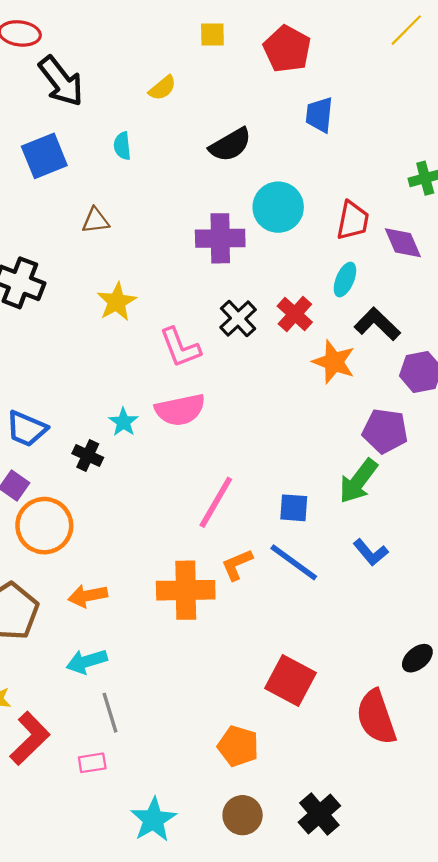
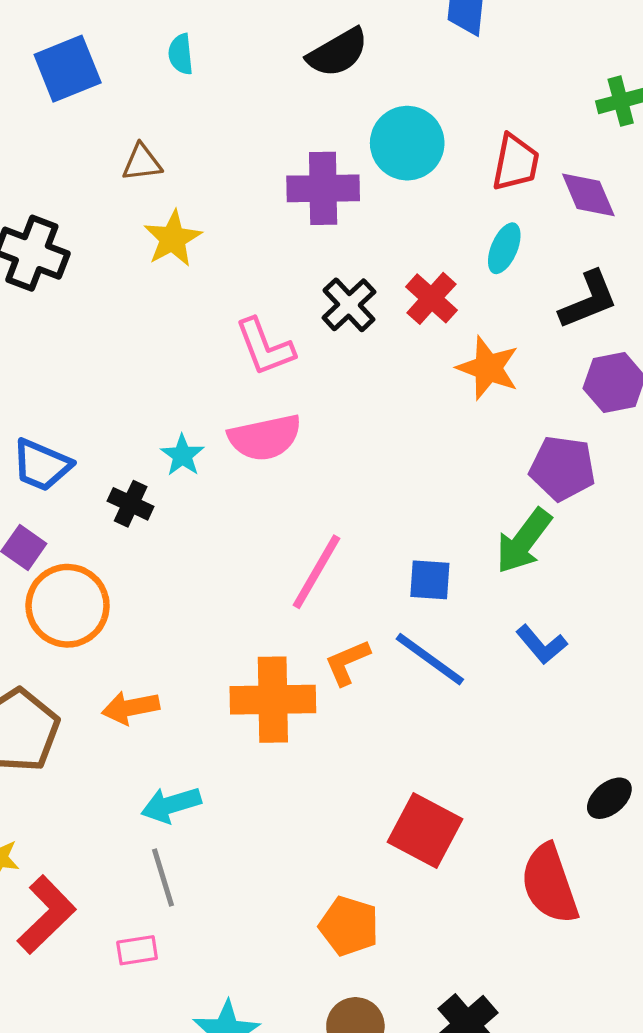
yellow star: (117, 302) -> (173, 239), moved
black L-shape: (377, 324) -> (588, 300), moved, turned 114
cyan arrow: (87, 661) -> (171, 805), moved

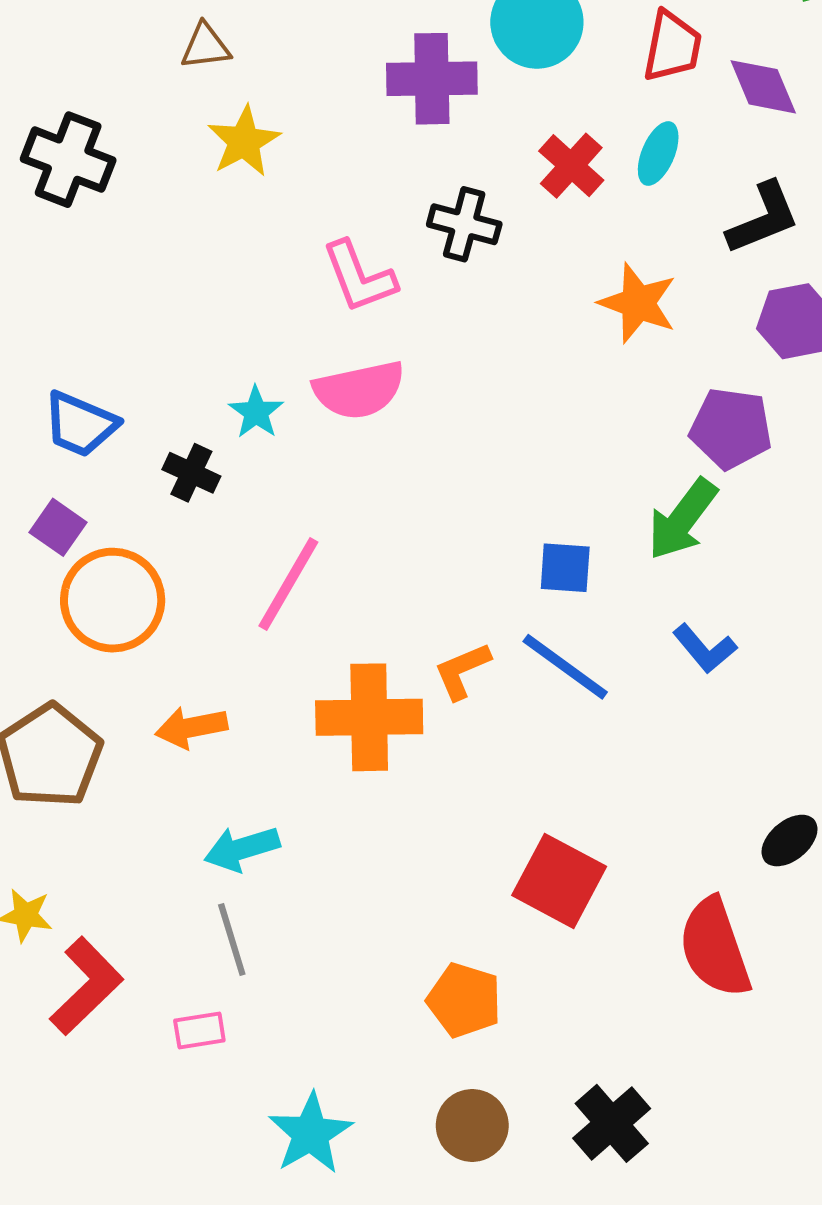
red cross: (431, 298) -> (571, 166), moved
black cross: (349, 305) -> (464, 224), turned -32
pink line: (317, 572) -> (288, 584), moved

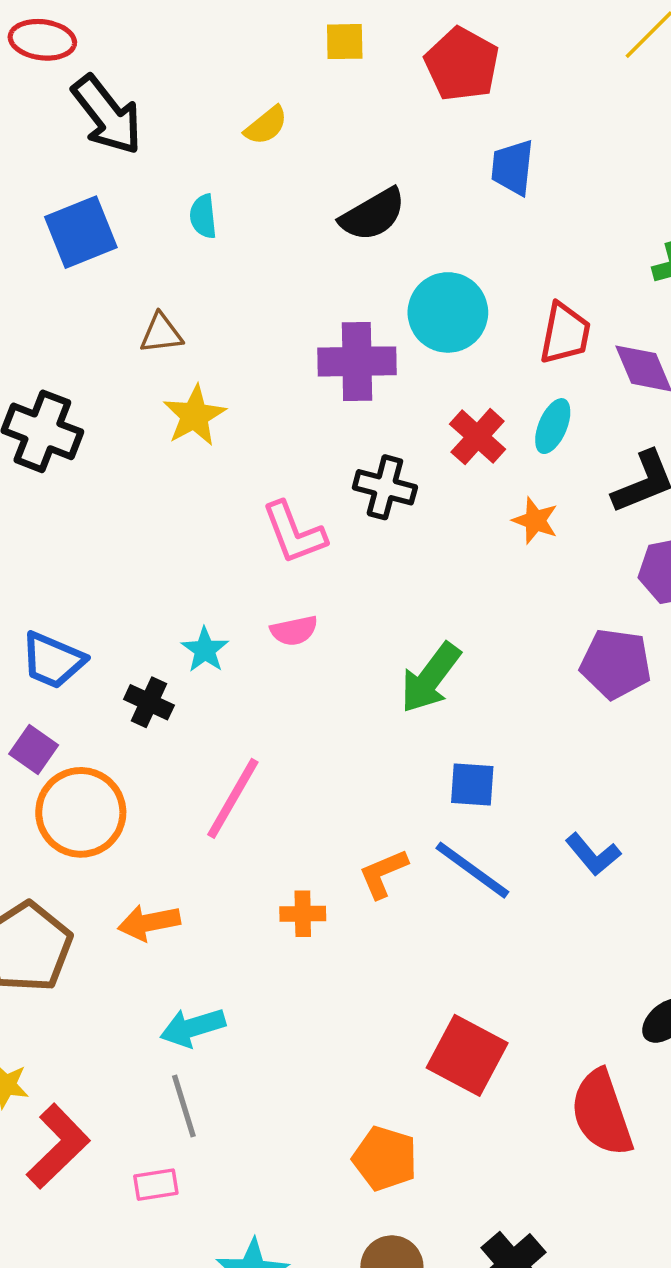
orange star: (638, 303) -> (535, 520), moved, size x0.7
pink semicircle: (359, 390) -> (294, 631), size x0.6
green arrow: (682, 519) -> (430, 678), moved
orange cross: (369, 717) -> (303, 914), size x0.5

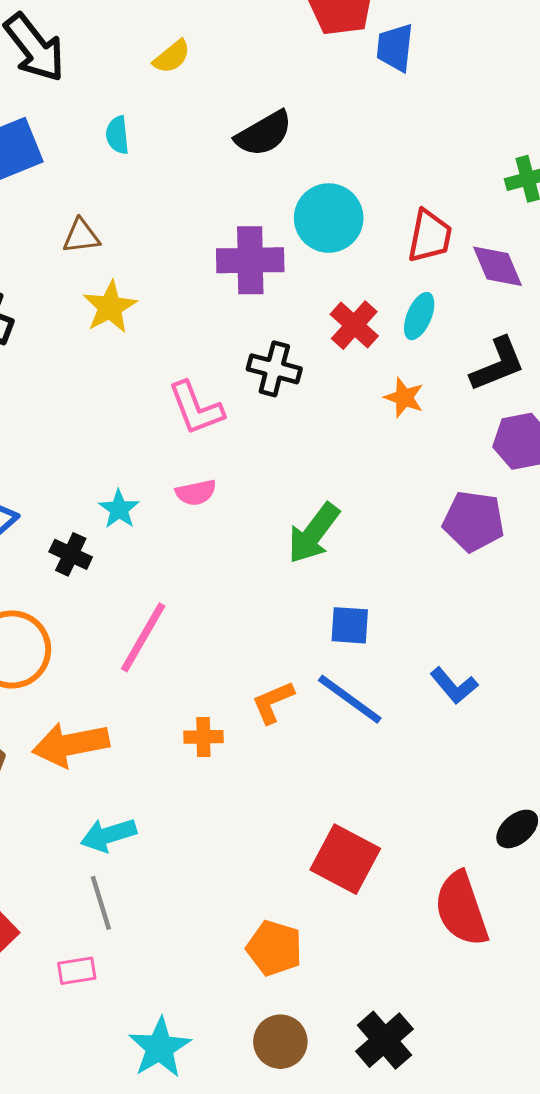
blue trapezoid: (513, 167) -> (395, 48), moved
orange arrow: (149, 922) -> (71, 744), size x1.4

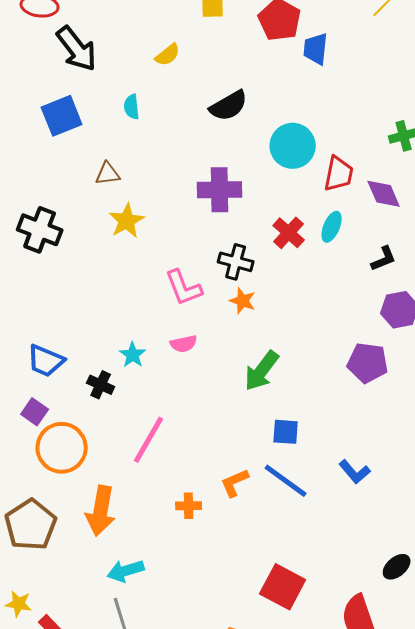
cyan circle: (329, 218) -> (293, 146), moved
black L-shape: (498, 364) -> (384, 259), size x0.7
orange star: (404, 398) -> (243, 301), moved
orange arrow: (71, 744) -> (101, 511), turned -69

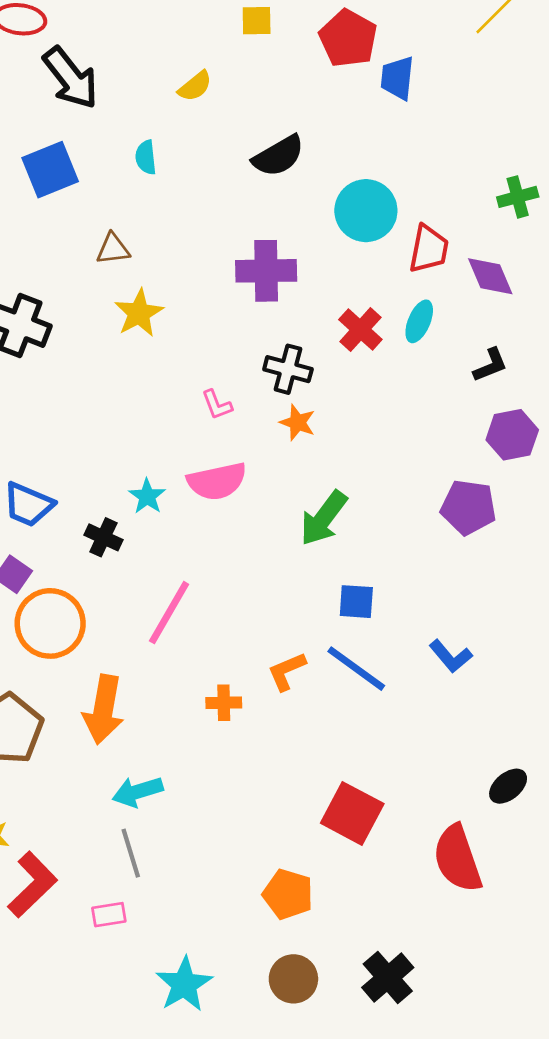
pink L-shape: (184, 288) -> (217, 405), size x0.6
pink semicircle: (184, 344) -> (217, 481), size x1.6

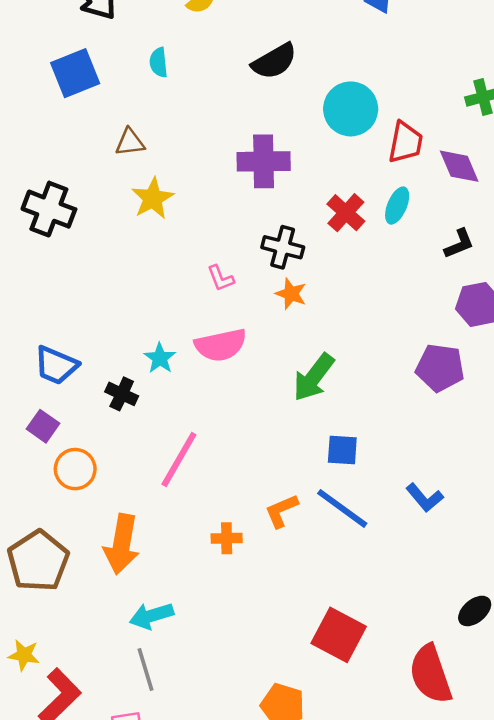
orange circle: (50, 623) -> (75, 469), size x0.7

